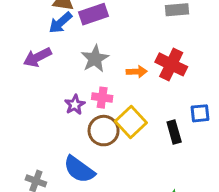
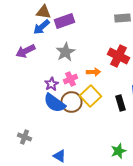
orange arrow: (137, 72) -> (94, 72), moved
pink cross: (102, 98) -> (70, 79), turned -32
blue semicircle: (79, 169) -> (54, 103), moved

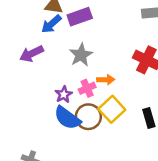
orange arrow: (94, 72) -> (106, 80), moved

